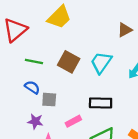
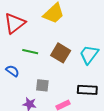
blue semicircle: (32, 87) -> (12, 71), moved

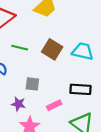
cyan trapezoid: (89, 54) -> (83, 51), turned 65

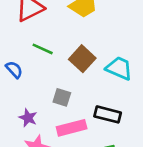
gray square: (32, 84) -> (62, 97), moved
pink rectangle: (54, 105) -> (72, 128), size x1.5

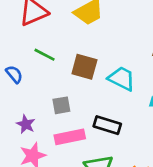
brown square: (82, 59) -> (84, 67), turned -30
gray square: (62, 97) -> (61, 105), turned -30

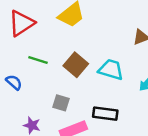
brown square: (84, 67) -> (76, 65), turned 35
gray square: (61, 105) -> (61, 103), turned 36

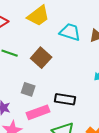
cyan trapezoid: (111, 70) -> (70, 32), moved

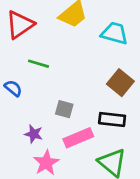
brown square: (41, 58) -> (120, 83), moved

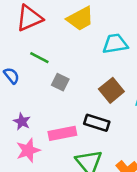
cyan trapezoid: (115, 33) -> (115, 44), turned -36
gray square: (64, 109) -> (60, 82), moved

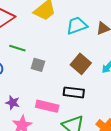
pink rectangle: (62, 133) -> (47, 106), turned 35

